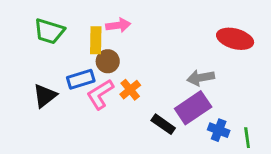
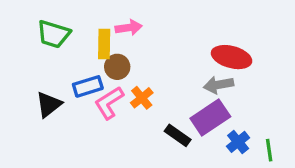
red ellipse: (235, 39) -> (232, 57), moved
blue cross: (219, 130) -> (238, 142), turned 30

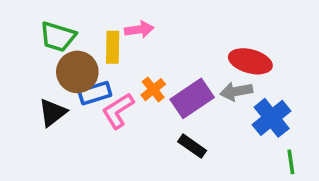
brown circle: (117, 67) -> (77, 72), moved, size x1.5
orange cross: (142, 98) -> (153, 90), moved
purple rectangle: (210, 117) -> (192, 98), moved
blue cross: (238, 142) -> (272, 118), moved, size x1.5

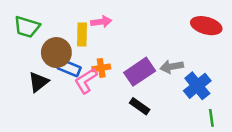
green trapezoid: (58, 37) -> (27, 27), moved
red ellipse: (250, 61) -> (206, 26), moved
orange cross: (153, 90) -> (101, 68), moved, turned 30
blue rectangle: (95, 93) -> (69, 68), turned 40

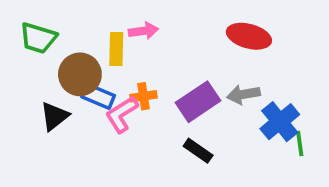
red ellipse: (206, 26) -> (249, 36), moved
green line: (211, 118) -> (300, 143), moved

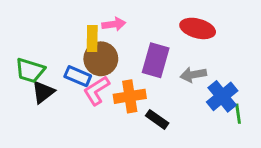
green trapezoid: (38, 38) -> (30, 70), moved
brown circle: (80, 74) -> (101, 59), moved
orange cross: (144, 96) -> (130, 96), moved, size x1.5
purple rectangle: (198, 102) -> (156, 60), moved, turned -40

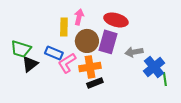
pink arrow: (114, 24) -> (79, 17), turned -70
red ellipse: (198, 28) -> (116, 20), moved
brown circle: (101, 59) -> (87, 41), moved
black rectangle: (157, 119) -> (95, 83), moved, turned -56

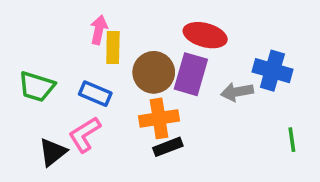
pink arrow: (79, 17) -> (99, 30), moved
pink L-shape: (67, 63) -> (85, 134), moved
black triangle: (30, 64) -> (53, 152), moved
blue cross: (154, 67) -> (272, 71), moved, turned -35

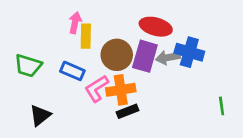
blue cross: (272, 71) -> (189, 52), moved
gray arrow: (237, 92) -> (168, 58), moved
pink L-shape: (85, 134) -> (97, 88), moved

